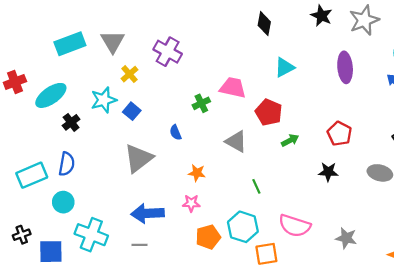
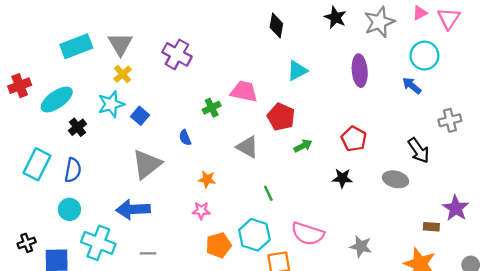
yellow cross: (129, 74) -> (123, 74), moved
cyan rectangle: (32, 175) -> (37, 164), moved, turned -40
blue arrow: (147, 213) -> (133, 209), moved

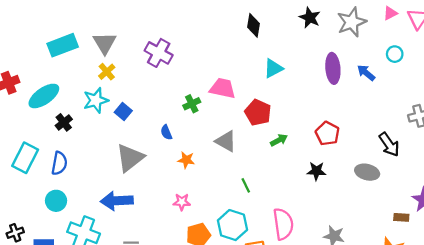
cyan circle: (424, 56) -> (395, 54), size x0.6
blue arrow: (412, 86) -> (366, 73), moved
orange star: (207, 179) -> (186, 160), moved
pink semicircle: (308, 234) -> (283, 224), turned -116

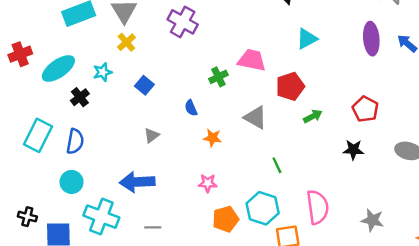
cyan star: (96, 100) -> (103, 72), moved, size x0.7
red pentagon: (258, 113) -> (290, 86), turned 30
gray triangle: (130, 158) -> (152, 135), size x0.5
black cross: (15, 233) -> (27, 217), turned 35

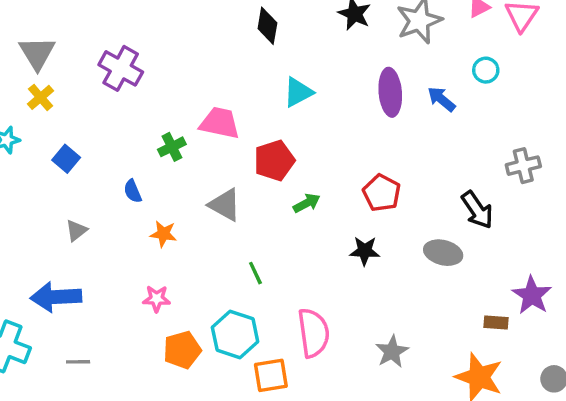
gray star: (372, 220) -> (392, 352), turned 30

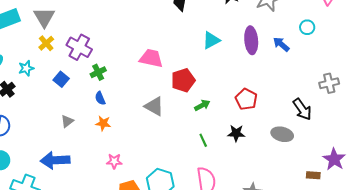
purple cross: (121, 68) -> (79, 47), moved
cyan triangle: (298, 92) -> (211, 40), moved
green cross: (172, 147) -> (98, 72), moved
orange star: (163, 234) -> (103, 123), moved
green line: (255, 273) -> (203, 140), moved

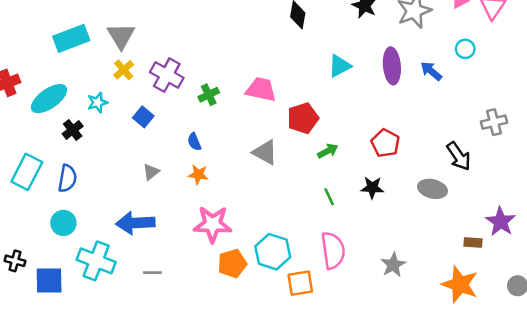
green cross: (98, 72) -> (209, 95), moved
pink star: (114, 161) -> (213, 224), size x1.8

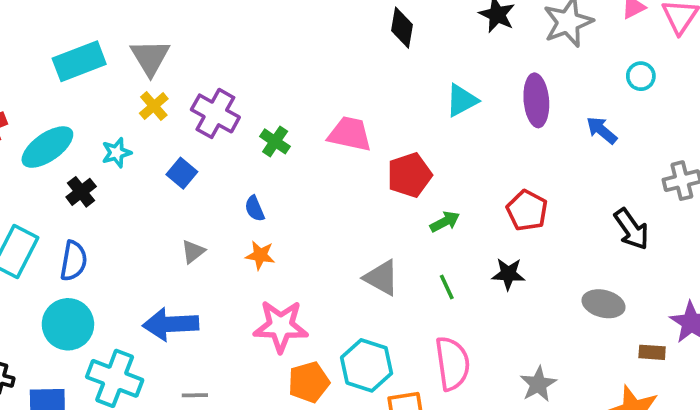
blue arrow: (431, 71) -> (602, 130), moved
green cross: (209, 95) -> (275, 141), turned -30
gray triangle: (265, 152) -> (381, 278), moved
gray ellipse: (432, 189) -> (604, 304), moved
cyan circle: (63, 223) -> (68, 324), size x1.4

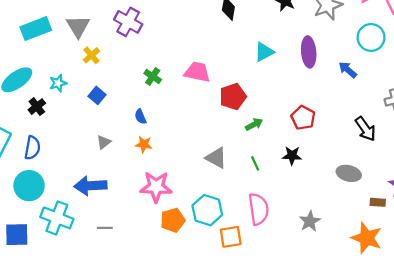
cyan circle: (641, 76) -> (371, 37), size x1.6
yellow cross: (154, 106) -> (91, 55), moved
purple cross: (215, 113) -> (128, 22), moved

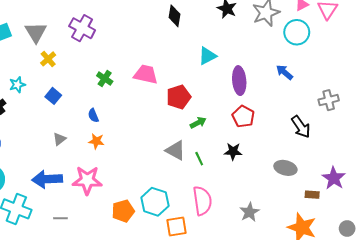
cyan circle: (371, 37) -> (297, 32), moved
purple ellipse: (309, 52) -> (239, 81), moved
gray triangle: (216, 158) -> (176, 150), moved
pink star: (156, 187) -> (87, 180), moved

